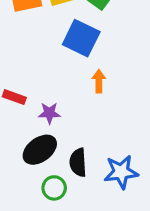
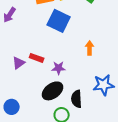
blue square: (81, 38) -> (59, 21), moved
blue star: (121, 172) -> (104, 85), moved

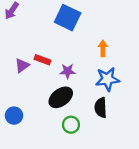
blue star: (104, 85) -> (107, 79), moved
black semicircle: (77, 99) -> (101, 108), moved

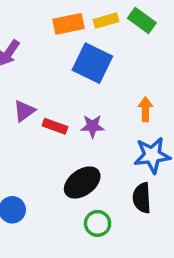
purple triangle: (22, 65) -> (24, 111), moved
purple star: (68, 71) -> (92, 126), moved

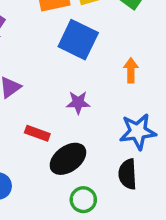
orange arrow: (145, 109) -> (131, 70), moved
red rectangle: (55, 126) -> (37, 133), moved

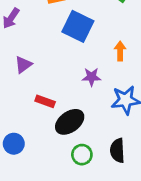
purple star: (78, 103) -> (91, 77), moved
black semicircle: (128, 174) -> (117, 151), moved

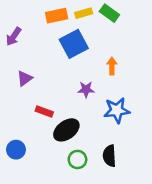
blue square: (78, 26) -> (74, 44), turned 36

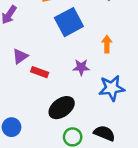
red rectangle: (44, 112) -> (40, 72), moved
black semicircle: (109, 156) -> (104, 133), turned 115

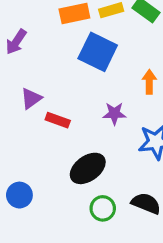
blue square: (69, 22) -> (98, 52), turned -36

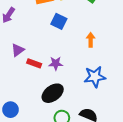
blue square: (98, 52) -> (59, 21), size x0.7
purple star: (114, 113) -> (56, 63), moved

